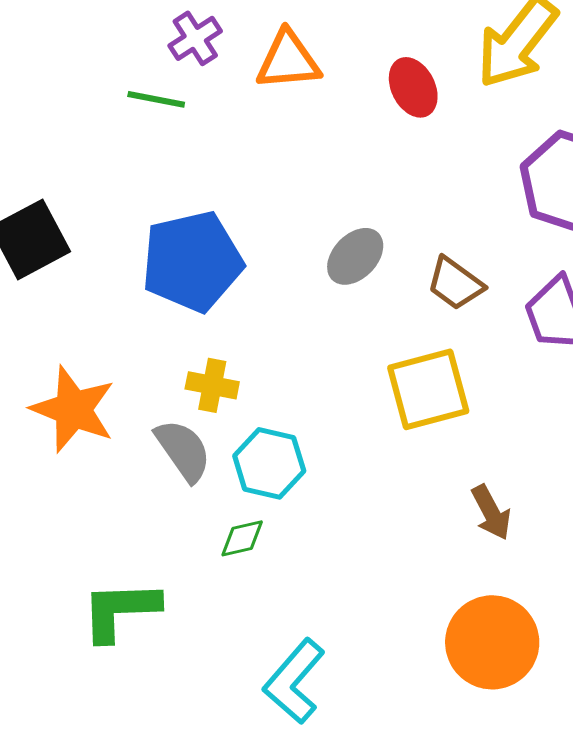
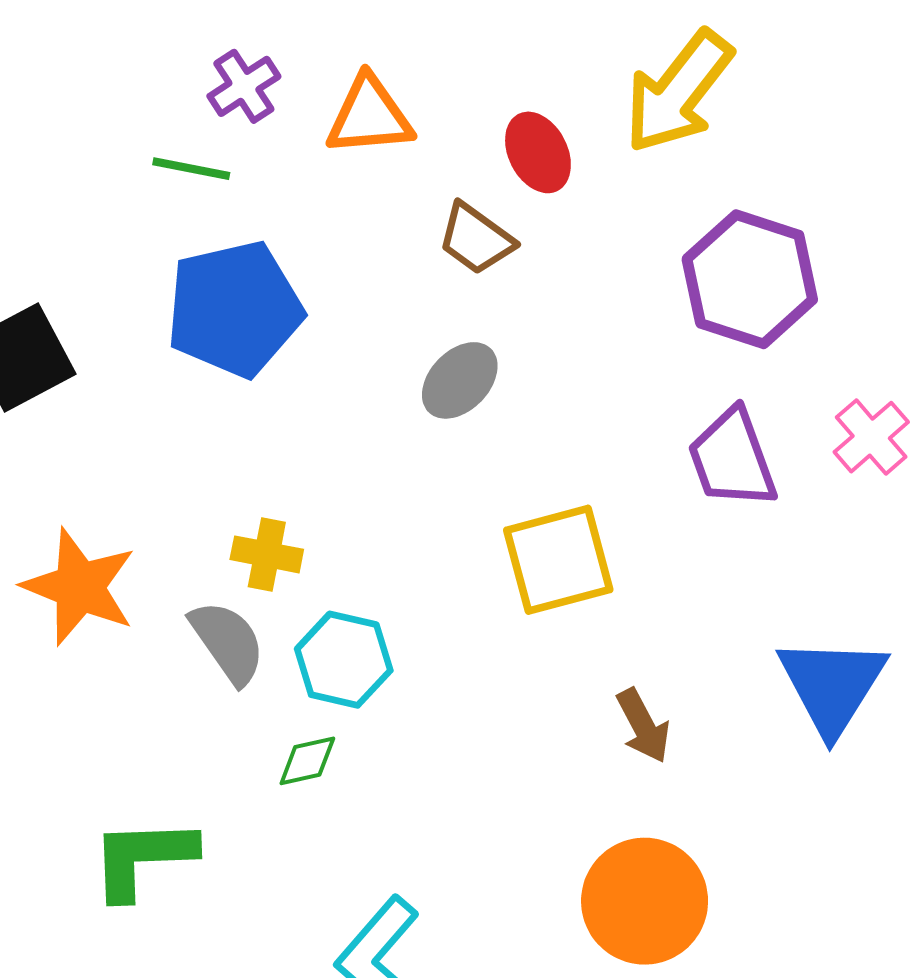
blue pentagon: (192, 261) -> (234, 309), moved
brown trapezoid: (455, 283) -> (476, 239), moved

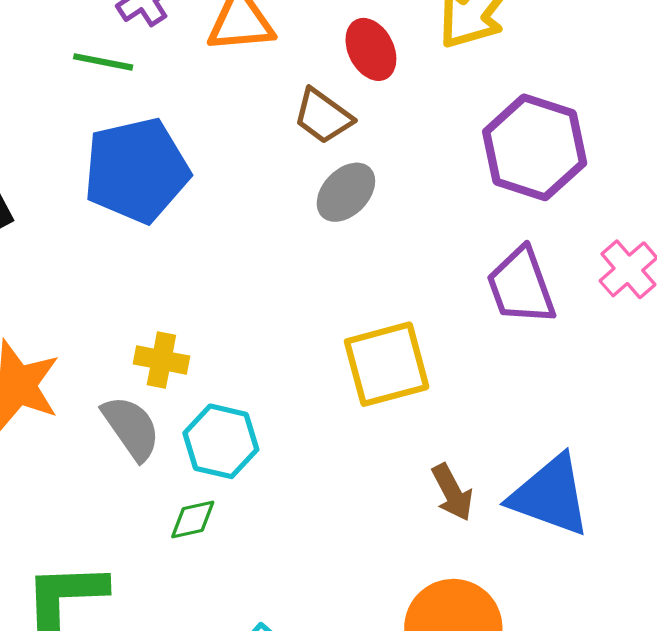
gray ellipse: (460, 380) -> (346, 192), moved
blue triangle: (832, 685) -> (550, 496), moved, turned -42

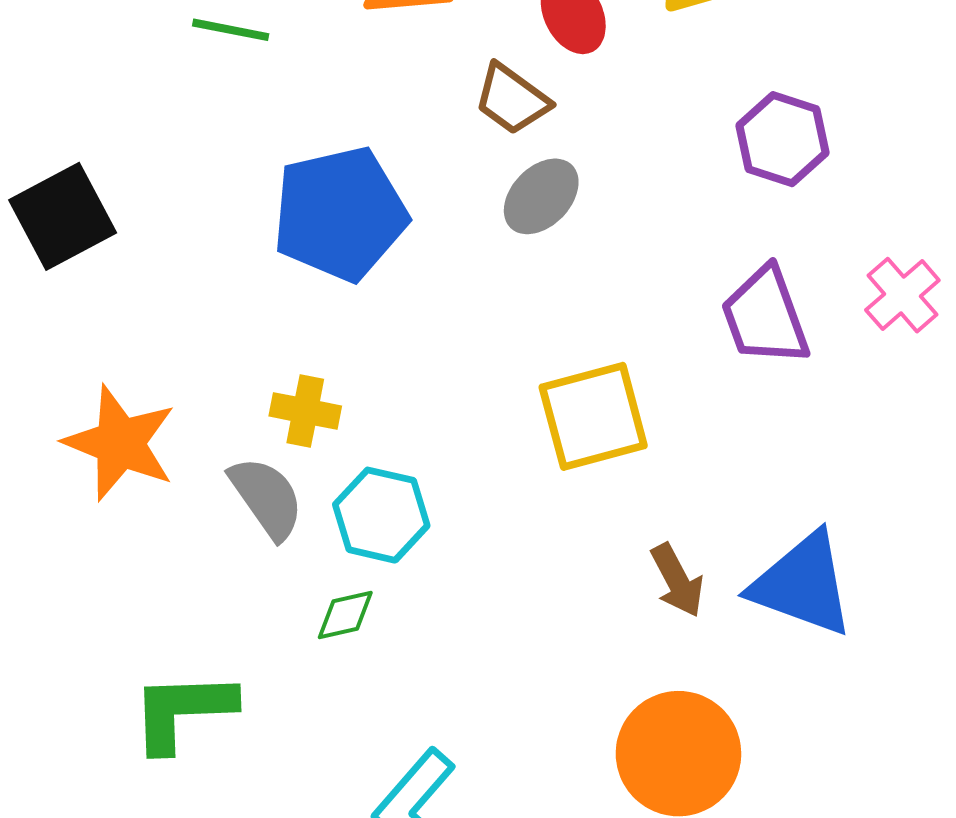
purple hexagon: (535, 147) -> (782, 139), size x0.7
blue pentagon: (136, 170) -> (340, 214), moved

